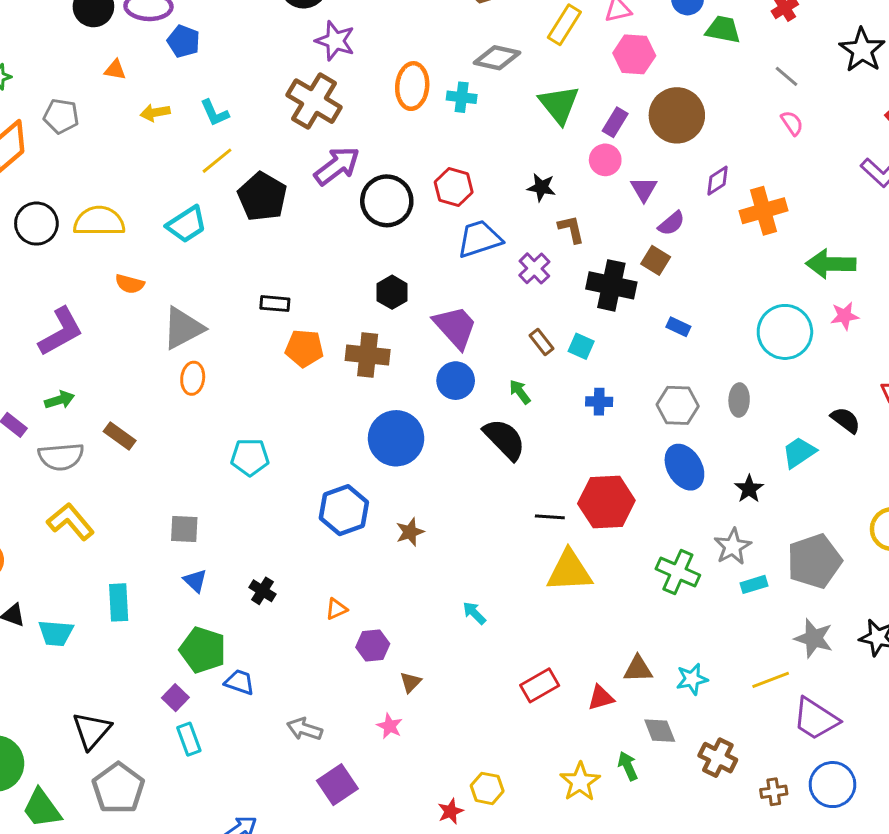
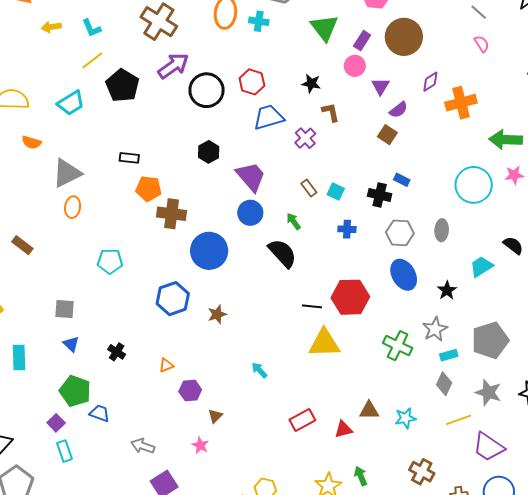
black cross: (611, 285) -> (380, 195), moved, size x0.7
brown cross: (368, 355) -> (172, 214), moved
gray diamond: (660, 731) -> (444, 384), moved, turned 45

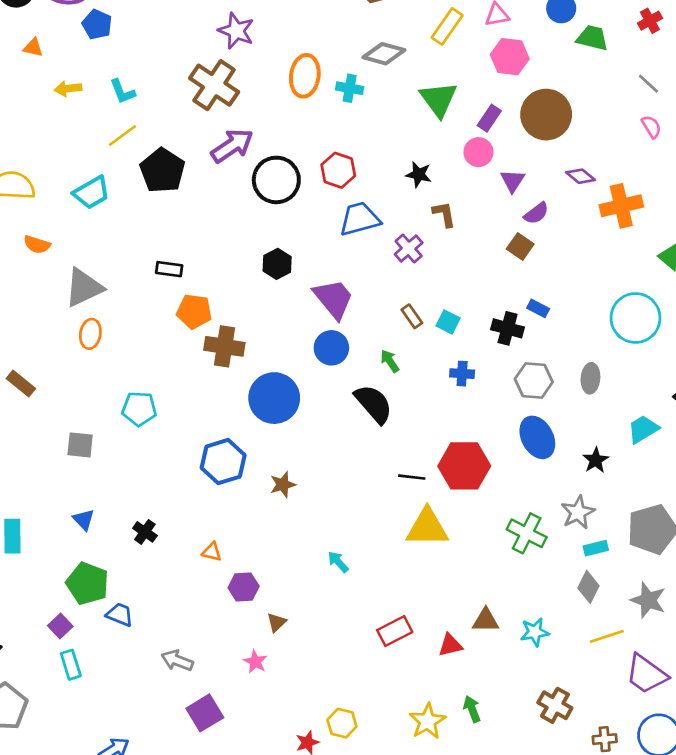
purple diamond: (430, 82) -> (581, 176), turned 70
gray square: (65, 309) -> (80, 445), moved
orange triangle: (166, 365) -> (212, 552), turned 35

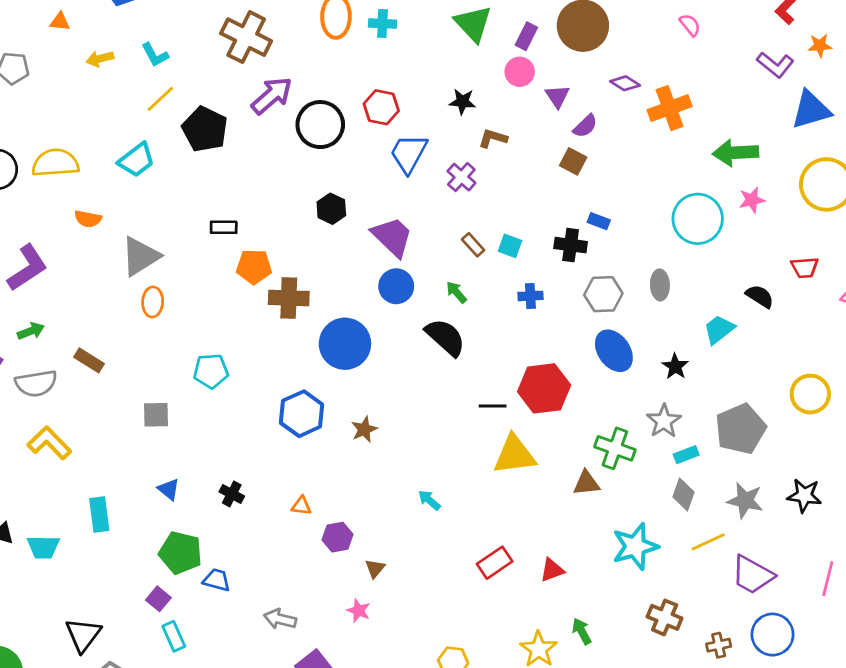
brown L-shape: (444, 214) -> (493, 138), turned -56
blue trapezoid: (360, 219) -> (409, 153), turned -39
brown triangle: (486, 620) -> (586, 483), moved
cyan star: (535, 632) -> (635, 546), size x1.6

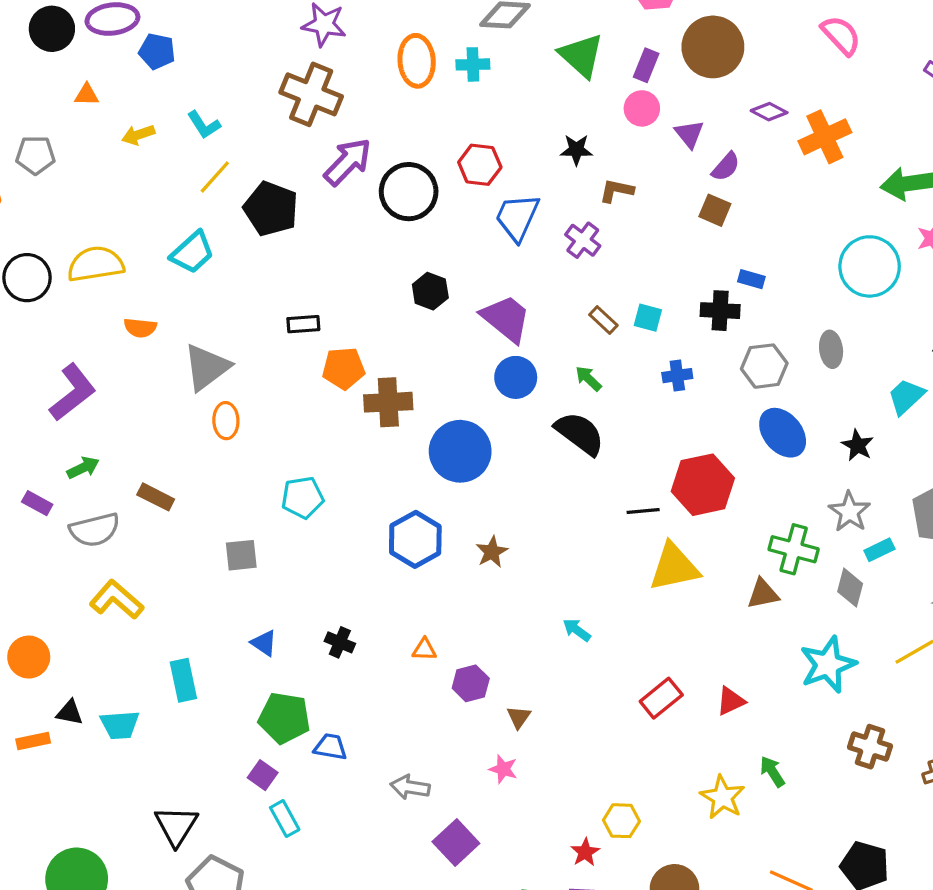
pink semicircle: (690, 25) -> (841, 35), size x1.5
gray diamond: (684, 494) -> (850, 588), moved

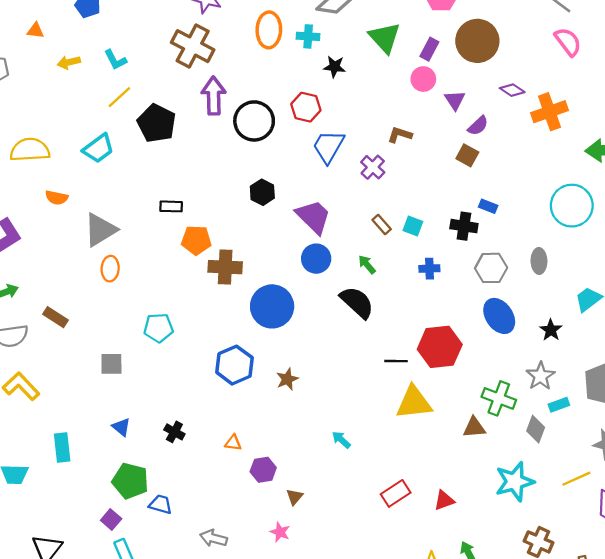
black star: (576, 150) -> (334, 67), moved
purple arrow: (348, 162) -> (213, 96), turned -51

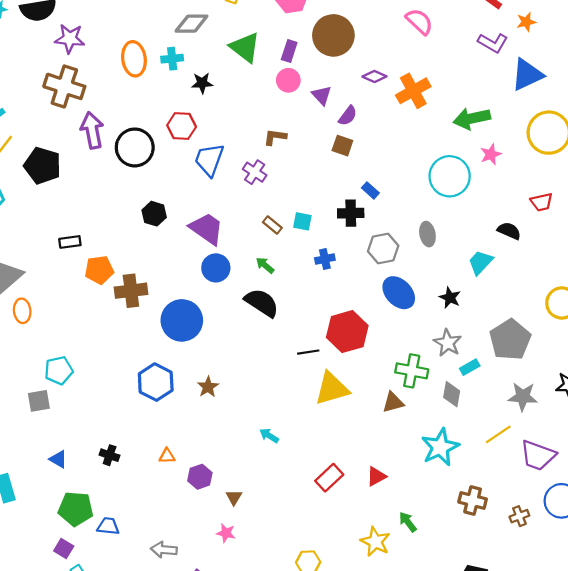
blue rectangle: (488, 206) -> (370, 190), turned 30
cyan pentagon: (158, 328) -> (59, 370), moved

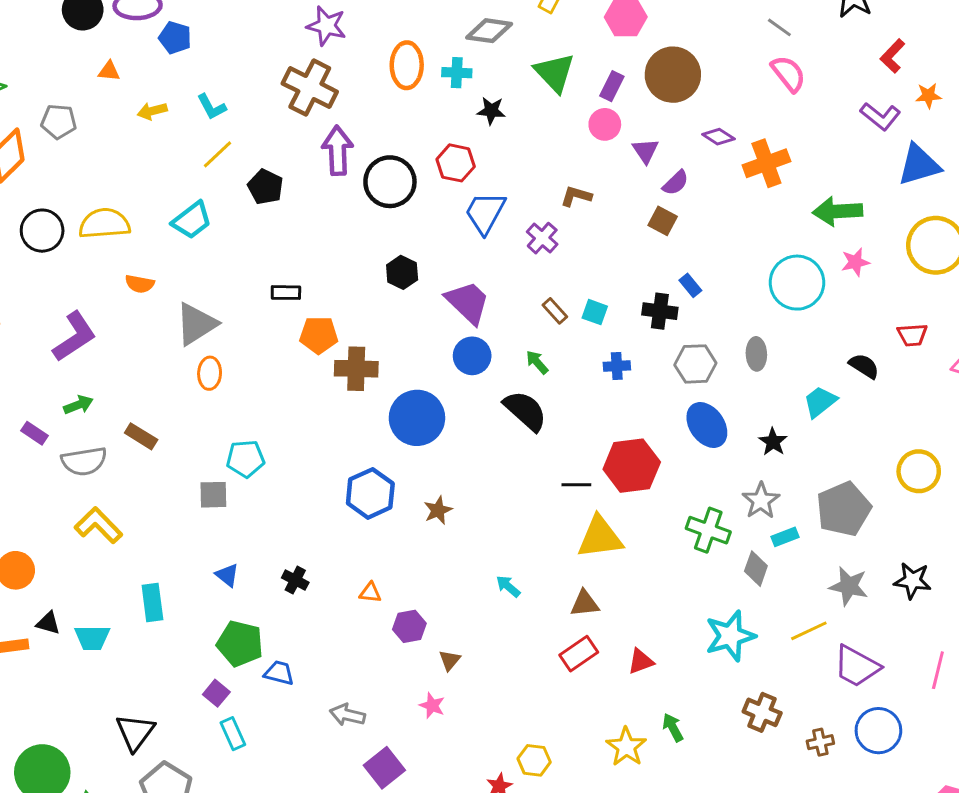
black pentagon: (43, 166) -> (265, 187), size x0.7
brown triangle: (393, 402) -> (585, 603), moved

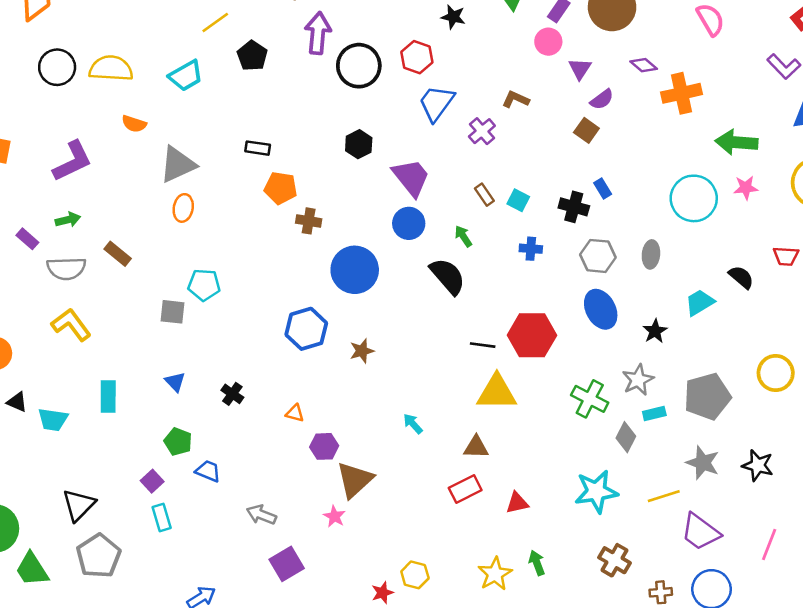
brown cross: (356, 369) -> (309, 221), size x0.7
green pentagon: (240, 644) -> (178, 442), size x0.7
brown triangle: (450, 660) -> (355, 480), size x2.0

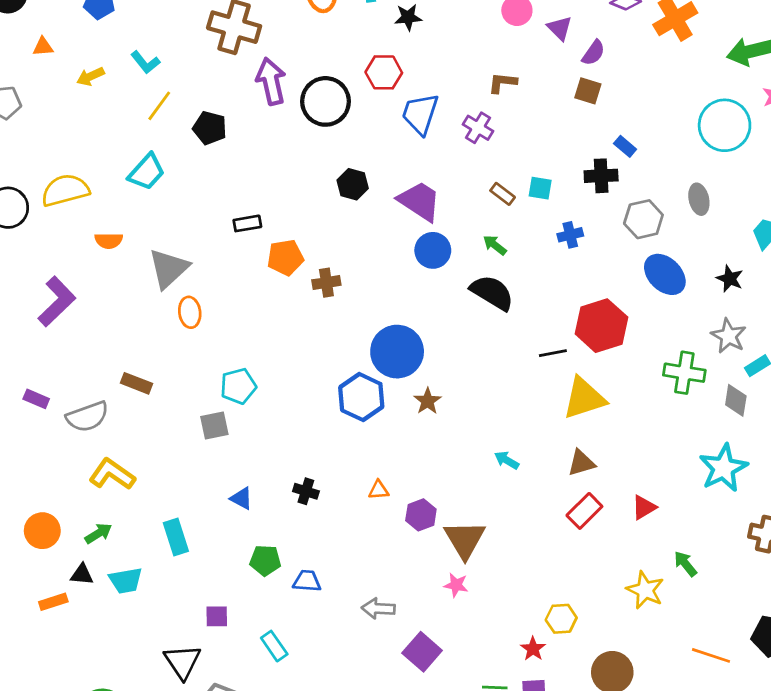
green arrow: (68, 220) -> (98, 533), moved
blue circle: (355, 270) -> (397, 352), moved
purple square: (152, 481) -> (217, 616), moved, turned -30

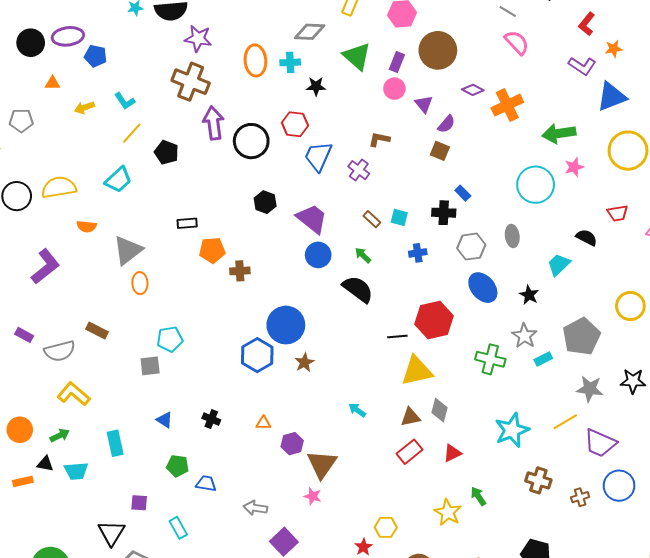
gray diamond: (736, 400) -> (440, 410), moved

